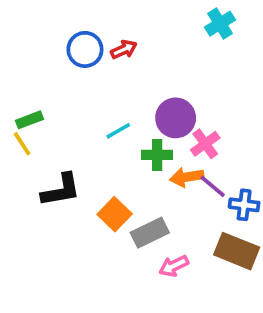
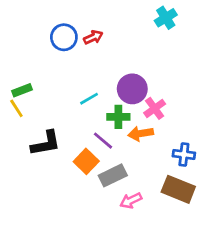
purple line: (213, 186) -> (103, 141), moved

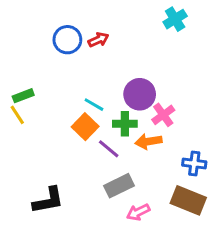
cyan line: (89, 99) -> (94, 105), turned 60
black L-shape: (46, 143) -> (48, 200), moved
orange square: (86, 161) -> (85, 127), moved

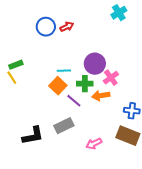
cyan line: (94, 105) -> (64, 71), turned -32
gray rectangle: (119, 186) -> (64, 126), moved

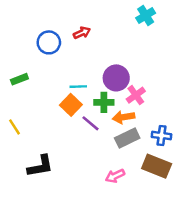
blue circle: (46, 27) -> (49, 42), moved
yellow line: (12, 78) -> (15, 127), moved
gray rectangle: (64, 126) -> (127, 138), moved

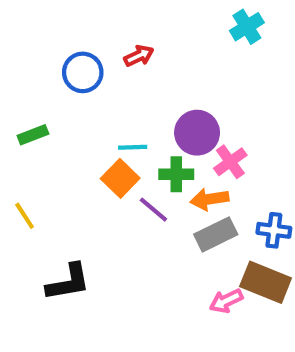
pink arrow: (115, 176) -> (226, 301), moved

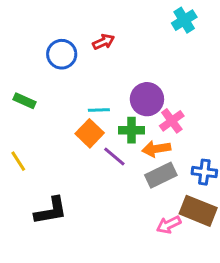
green rectangle: (33, 135) -> (24, 101), turned 45

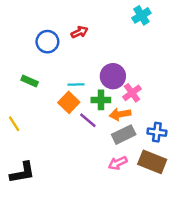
green rectangle: (24, 101) -> (30, 81), moved
black L-shape: (51, 211) -> (22, 173), moved
pink arrow: (169, 225) -> (118, 163), moved

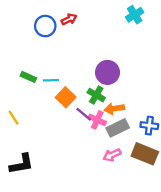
red arrow: (80, 32) -> (69, 19), moved
blue circle: (47, 42) -> (45, 26), moved
cyan line: (76, 84) -> (51, 80), moved
pink cross: (132, 93) -> (97, 120), moved, turned -30
green cross: (101, 100) -> (96, 95), turned 30

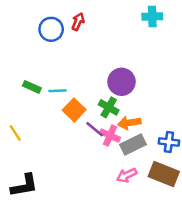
cyan cross: (135, 15) -> (152, 16), turned 30
red arrow: (69, 19) -> (78, 22), turned -42

